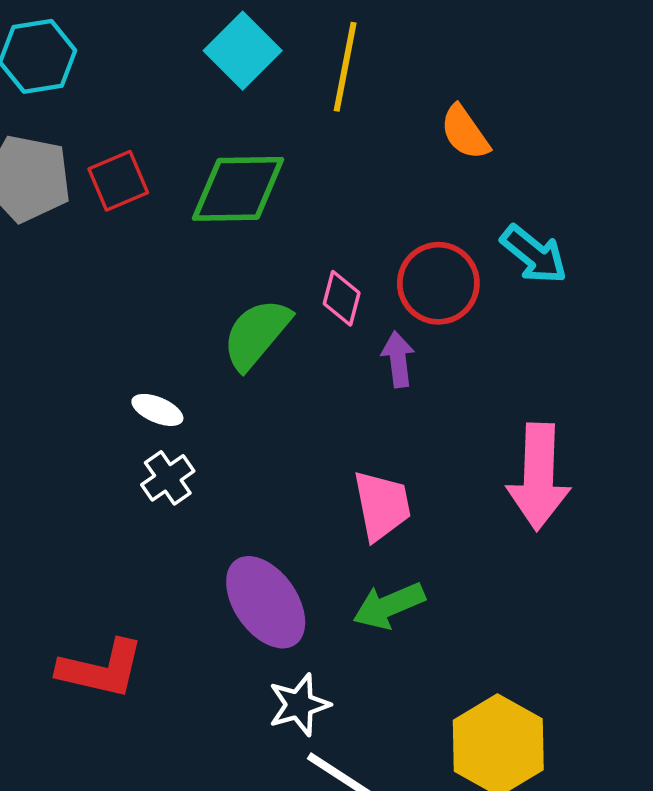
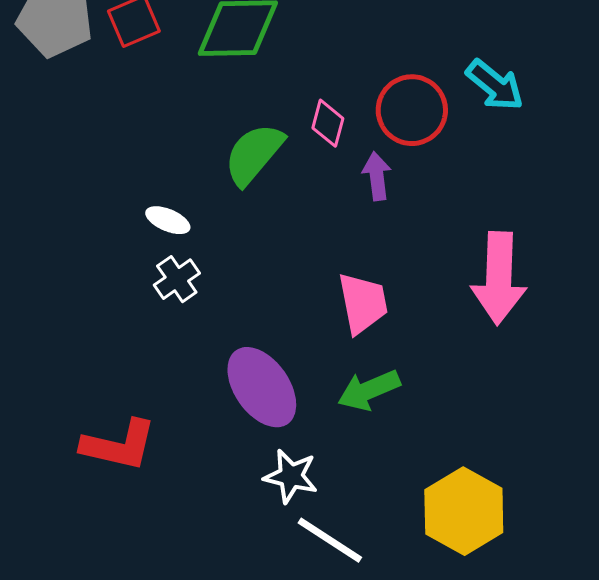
white star: (299, 705) -> (291, 476), turned 30

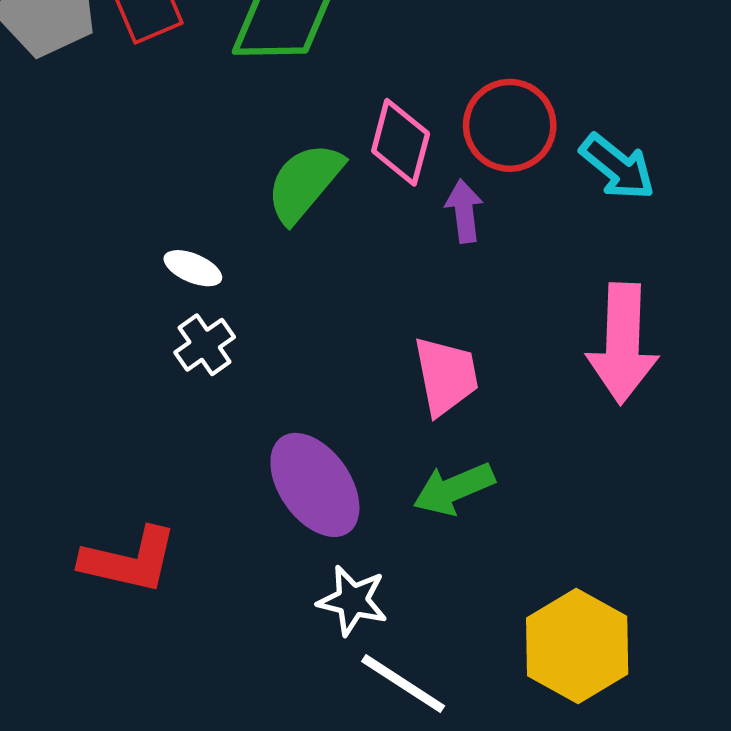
cyan arrow: (495, 85) -> (617, 167), moved
pink diamond: (328, 123) -> (401, 142), size x1.4

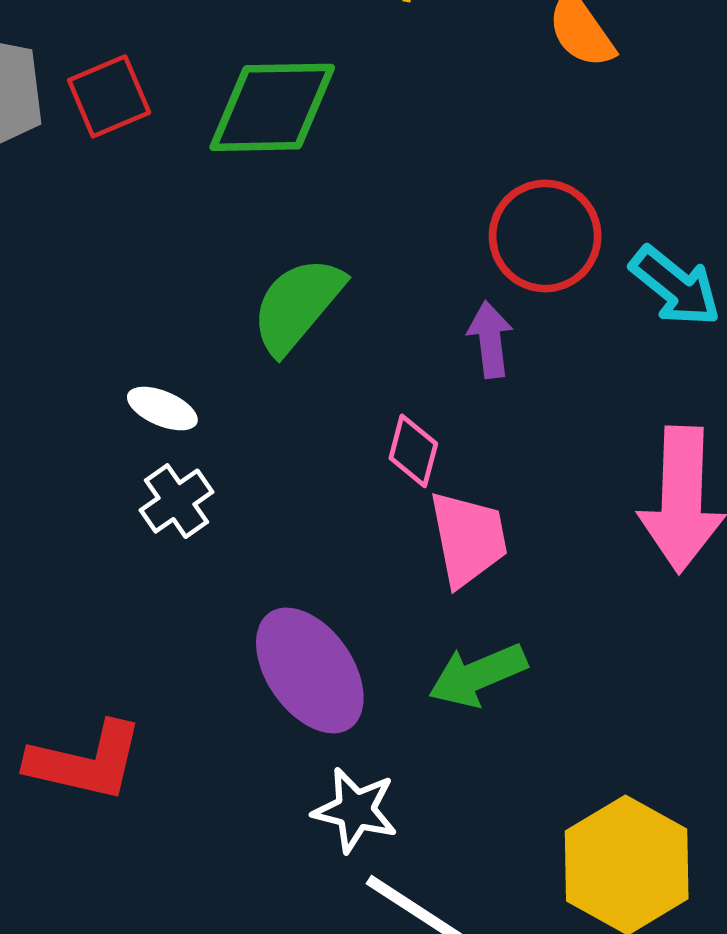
pink diamond: (401, 142) -> (413, 451), moved, size x0.7

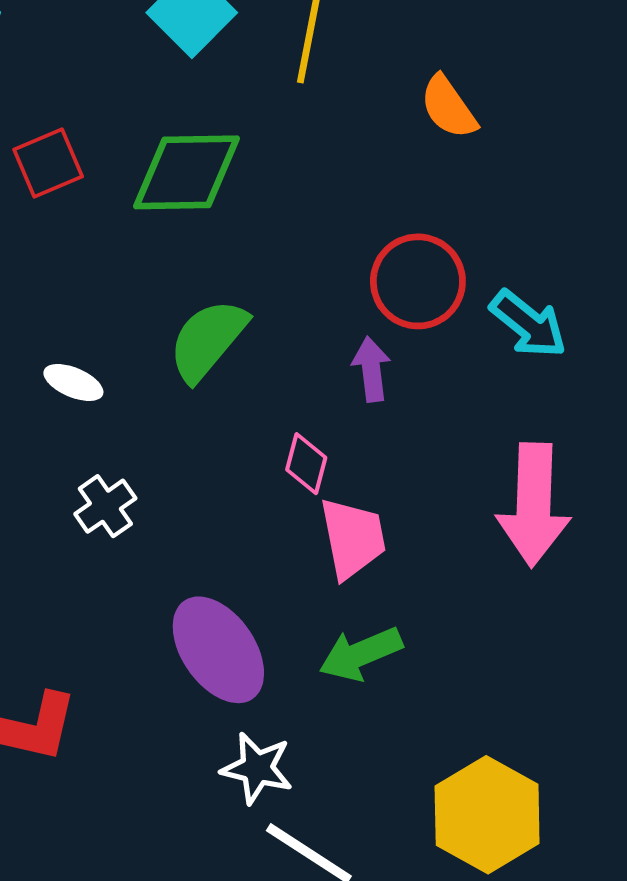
white ellipse: (162, 409) -> (73, 382), moved

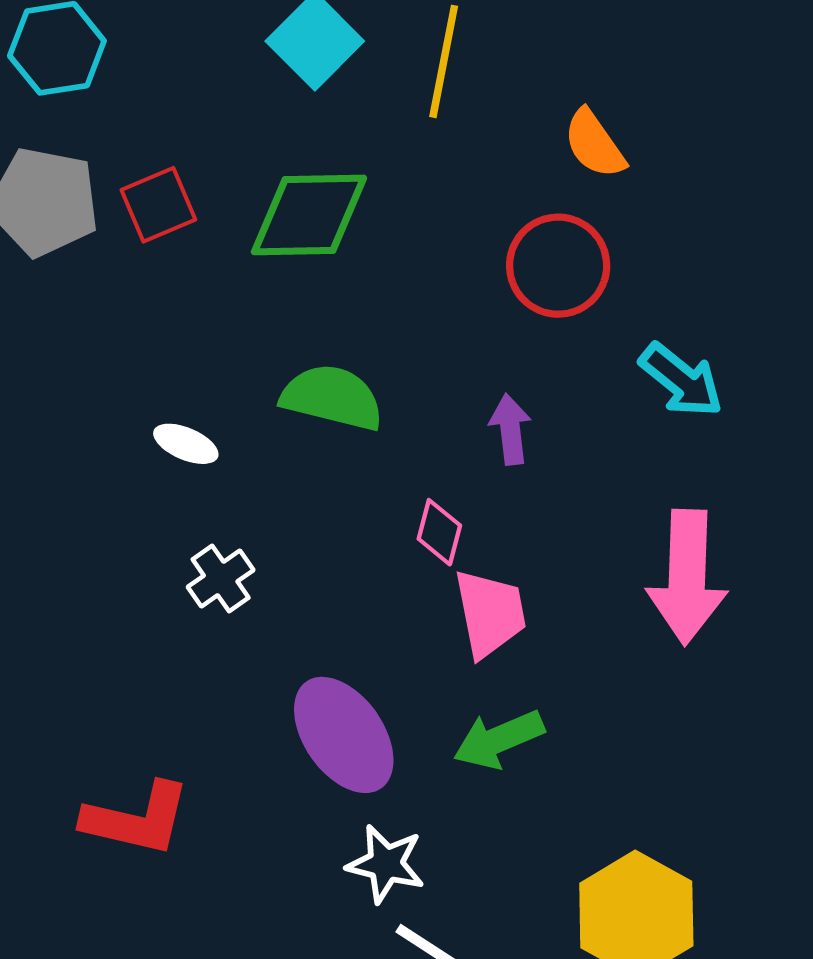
red circle: (418, 281) -> (558, 266), moved
green semicircle: (208, 340) -> (332, 397), turned 64

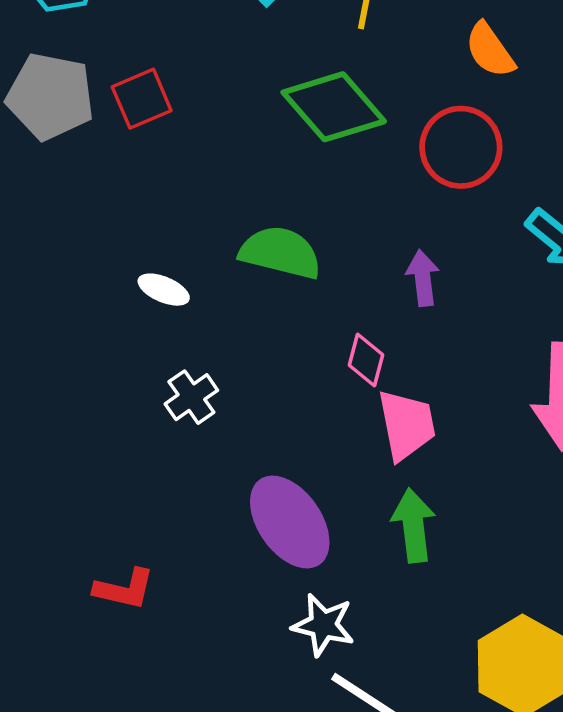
green diamond: (309, 215) -> (334, 107), moved, turned 50
green arrow: (499, 739) -> (413, 525), turned 106
red L-shape: (137, 819) -> (124, 589), size x0.7

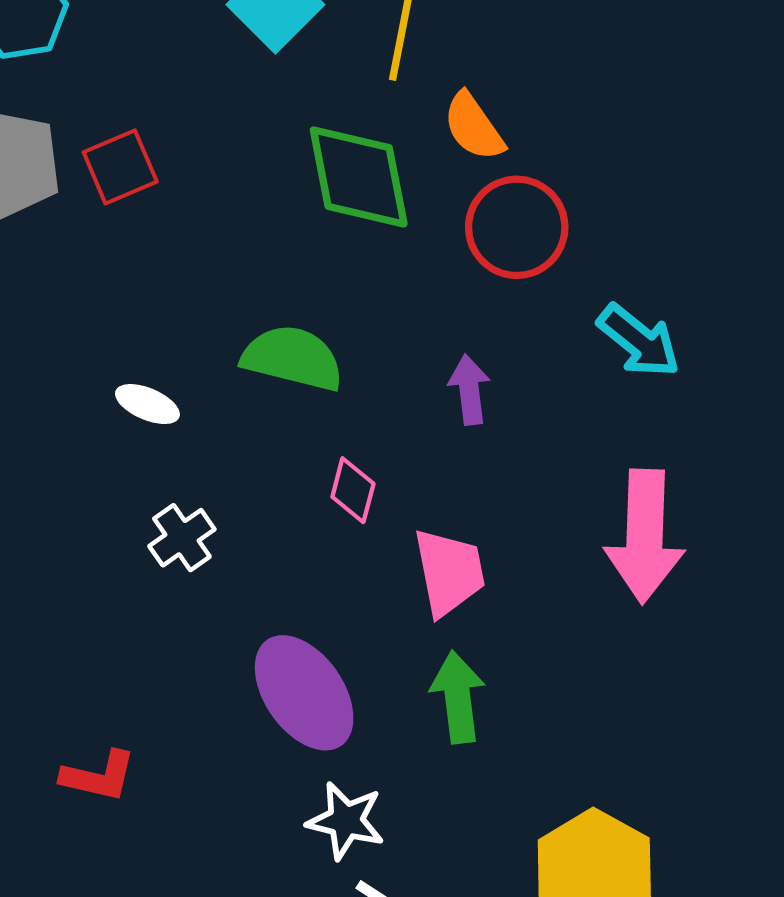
orange semicircle: (490, 50) -> (474, 127), moved
green diamond: (334, 107) -> (359, 177), turned 30
pink diamond: (366, 360) -> (353, 490), moved

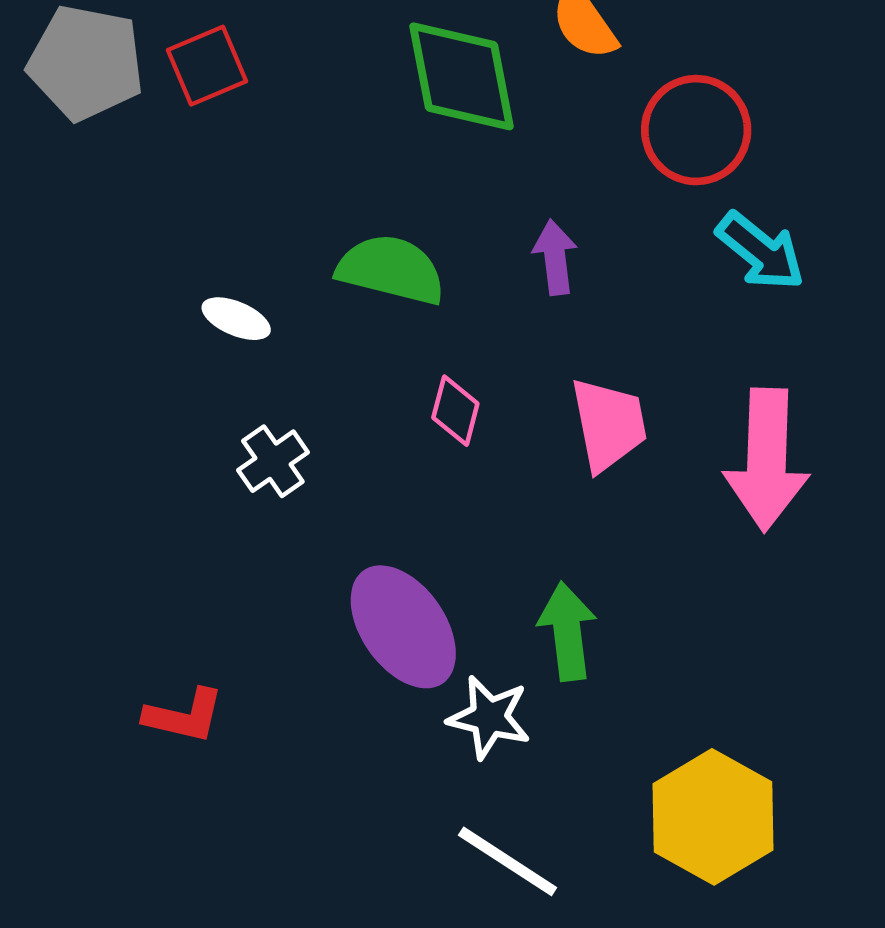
red circle: (517, 227) -> (696, 130), moved
purple arrow: (469, 390) -> (555, 257), moved
pink trapezoid: (449, 572) -> (609, 424), moved
white star: (346, 821) -> (489, 717), moved

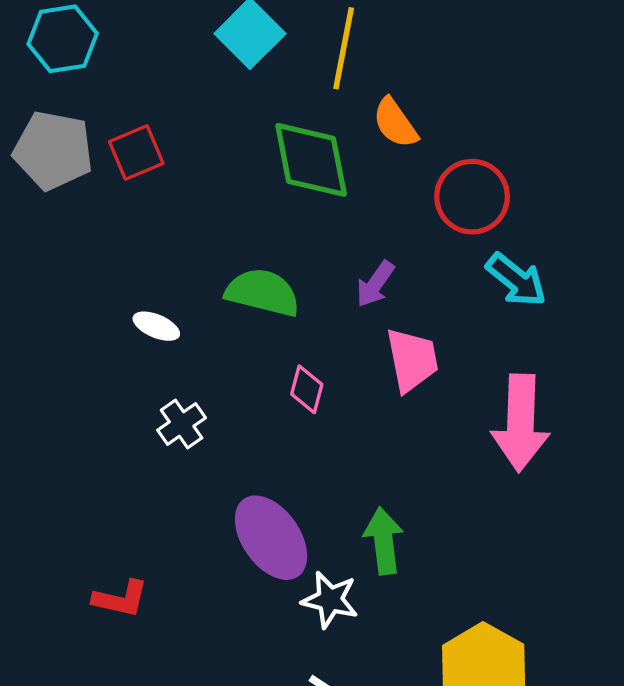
purple arrow: (555, 257) -> (375, 284), turned -138
pink trapezoid: (609, 424) -> (412, 360), moved

